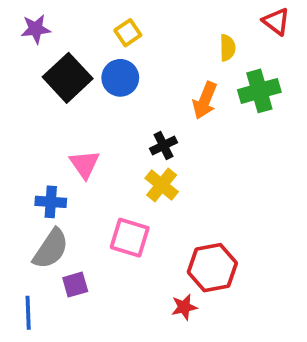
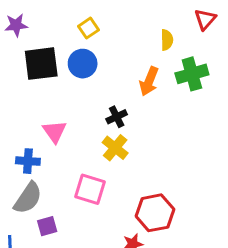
red triangle: (276, 21) -> (205, 19), turned 35
black square: (68, 78) -> (41, 64), turned 36

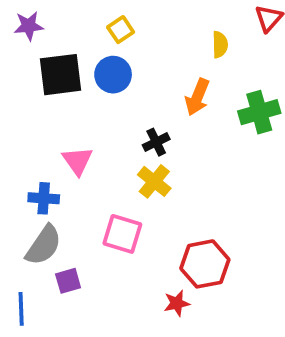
green cross: (192, 74) -> (259, 112), moved

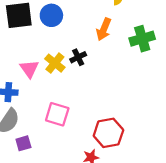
yellow cross: (154, 181) -> (55, 63), moved

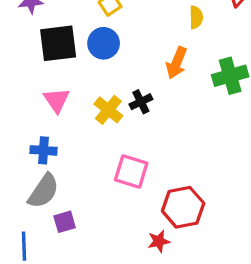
pink triangle: (29, 69) -> (56, 100), moved
pink square: (57, 114) -> (131, 172), moved

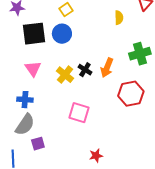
orange arrow: (177, 63) -> (107, 68), moved
black cross: (141, 102) -> (85, 70), turned -32
red hexagon: (183, 207) -> (131, 94), moved

